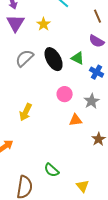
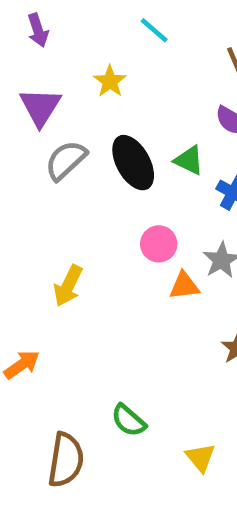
purple triangle: (16, 23) -> (40, 107), moved
orange triangle: (76, 120) -> (184, 286), moved

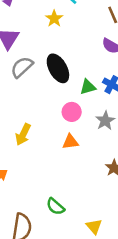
yellow star: (110, 81) -> (54, 19), moved
green triangle: (189, 160) -> (88, 87), moved, turned -42
orange triangle: (184, 286) -> (70, 142), moved

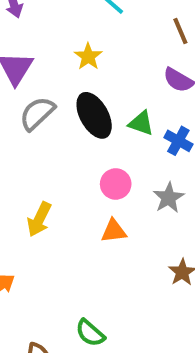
yellow star: (54, 19) -> (88, 57), moved
green triangle: (88, 87) -> (141, 123), moved, turned 35

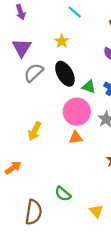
green triangle: (141, 123) -> (89, 87), moved
pink circle: (116, 184) -> (77, 112), size x1.6

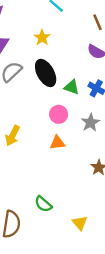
pink circle: (77, 112) -> (59, 114), size x0.6

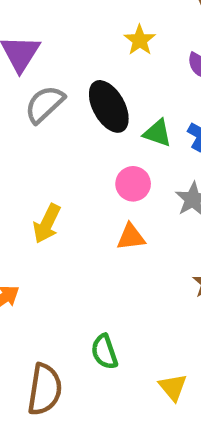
yellow star: (42, 38) -> (140, 40), moved
green semicircle: (43, 204) -> (104, 352), turned 30

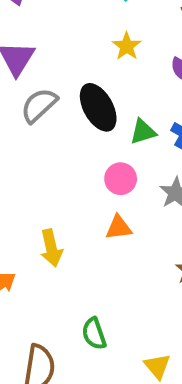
green triangle: (157, 133) -> (143, 132), turned -36
yellow arrow: (47, 224) -> (51, 248), moved, turned -39

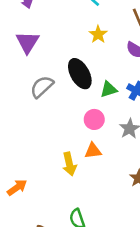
gray semicircle: (39, 105) -> (42, 87), moved
yellow arrow: (51, 248) -> (69, 164), moved

